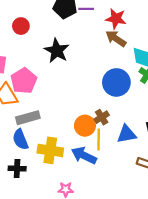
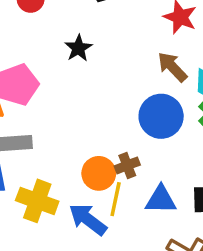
brown arrow: (116, 38) -> (172, 67), moved
black star: (57, 51) -> (78, 48), size x0.7

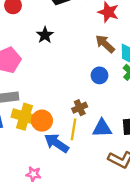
blue circle: (161, 116) -> (99, 75), size x0.6
orange circle: (99, 173) -> (42, 121), moved
yellow cross: (37, 201) -> (24, 117), moved

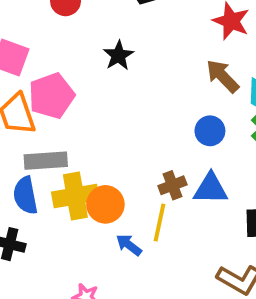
yellow cross: (24, 117) -> (75, 196), turned -30
blue triangle: (102, 128) -> (211, 189), moved
blue arrow: (57, 143) -> (129, 245), size x0.6

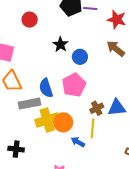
pink pentagon: (51, 96) -> (74, 85), moved
blue circle: (210, 131) -> (80, 57), moved
blue semicircle: (25, 195) -> (46, 88), moved

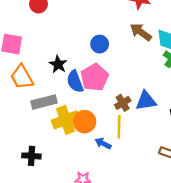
black star: (60, 44) -> (58, 64), moved
blue semicircle: (46, 88) -> (75, 82), moved

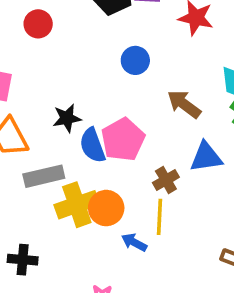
brown arrow: (141, 32) -> (184, 104), moved
blue circle: (100, 44) -> (135, 60), moved
black star: (58, 64) -> (67, 118), turned 30
blue triangle: (146, 101) -> (206, 157), moved

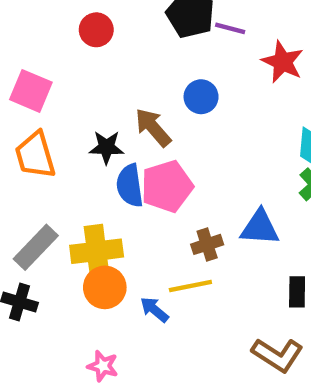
brown arrow: (184, 104) -> (153, 127), moved
gray rectangle: (44, 176) -> (36, 247), moved, turned -45
orange circle: (106, 208) -> (105, 287), moved
yellow line: (160, 217) -> (190, 286), turned 64

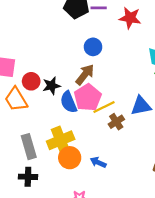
red circle: (96, 30) -> (31, 81), moved
brown arrow: (153, 127) -> (85, 75), moved, turned 95
gray rectangle: (36, 247) -> (29, 147), turned -45
yellow line: (190, 286) -> (104, 107), moved

